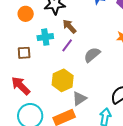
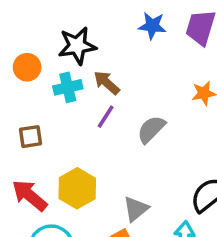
cyan cross: (45, 37) -> (68, 87), moved
yellow hexagon: (63, 80) -> (77, 188), moved

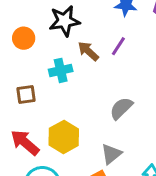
cyan cross: (68, 87) -> (61, 70), moved
purple line: (106, 117) -> (118, 46), moved
gray semicircle: (151, 129) -> (121, 108), moved

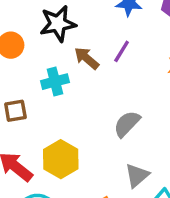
gray triangle: (111, 154) -> (137, 175), moved

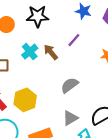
brown arrow: (87, 58) -> (51, 52), moved
cyan cross: (55, 82) -> (30, 52), turned -35

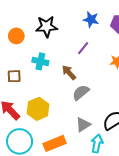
cyan cross: (30, 52) -> (40, 61), turned -35
brown arrow: (51, 52) -> (69, 73), moved

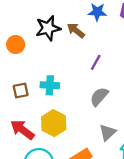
purple line: (83, 48) -> (96, 62), moved
cyan cross: (40, 61) -> (50, 85), moved
brown arrow: (69, 73) -> (76, 30), moved

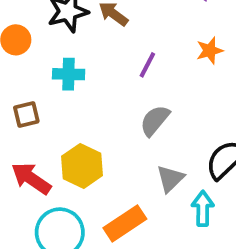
cyan cross: (50, 85) -> (69, 74), moved

